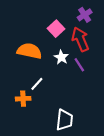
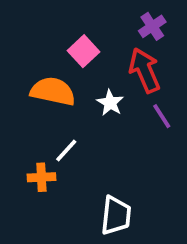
pink square: (56, 29) -> (83, 51), moved
purple line: (79, 65) -> (162, 116), moved

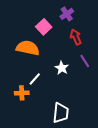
purple cross: (152, 26) -> (67, 14), moved
red arrow: (145, 70) -> (76, 37), size x0.7
white star: (110, 103) -> (62, 68), moved

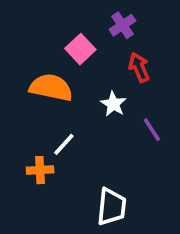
purple line: (85, 61) -> (152, 130), moved
white star: (62, 68) -> (113, 104), moved

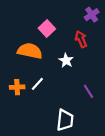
purple cross: (123, 25) -> (92, 15), moved
purple line: (152, 130) -> (88, 91), moved
orange cross: (40, 170) -> (17, 87), moved

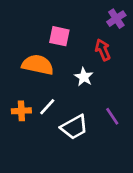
pink square: (47, 28) -> (59, 36), turned -35
white trapezoid: (65, 120) -> (74, 127), moved, turned 55

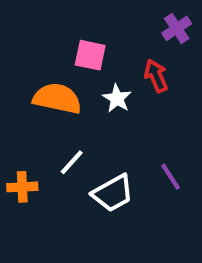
white star: (84, 77) -> (117, 98), moved
orange cross: (21, 111) -> (22, 187), moved

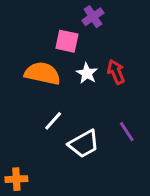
purple cross: (177, 28) -> (93, 17), moved
red arrow: (156, 76) -> (116, 72), moved
orange cross: (22, 187) -> (16, 179), moved

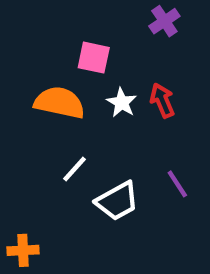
purple cross: (93, 17) -> (164, 21), moved

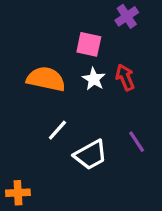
pink square: (94, 58) -> (89, 44), moved

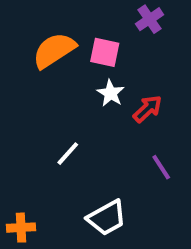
red arrow: (125, 77) -> (148, 109), moved, turned 70
orange semicircle: (46, 79) -> (54, 50), moved, turned -45
white trapezoid: (90, 155) -> (107, 218), moved

